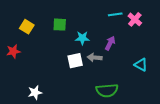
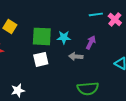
green square: (60, 25) -> (42, 36), moved, size x1.5
white square: (75, 61) -> (41, 59), moved

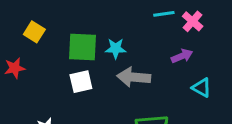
purple arrow: (91, 42) -> (182, 56), moved, turned 40
gray arrow: (76, 56) -> (134, 77), size x1.5

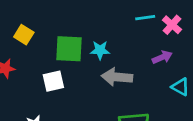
white square: (81, 82) -> (53, 81), moved

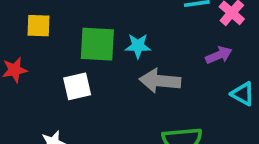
yellow square: (24, 35) -> (38, 26), turned -30

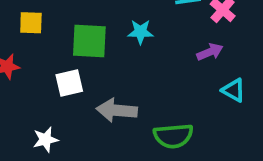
cyan star: (138, 46) -> (140, 32), moved
gray arrow: (160, 81) -> (117, 110), moved

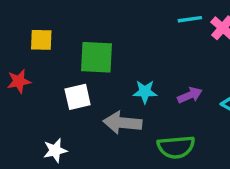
cyan star: (140, 32) -> (145, 92), moved
purple arrow: (210, 52) -> (190, 95), moved

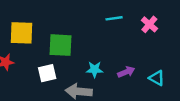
cyan line: (190, 19) -> (114, 18), moved
yellow square: (41, 40) -> (22, 33), size x1.5

